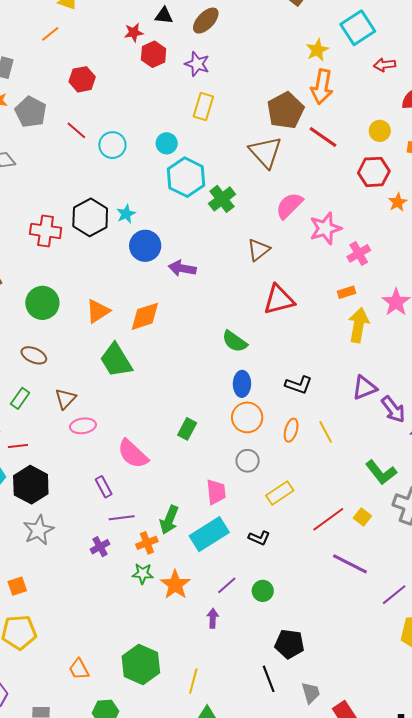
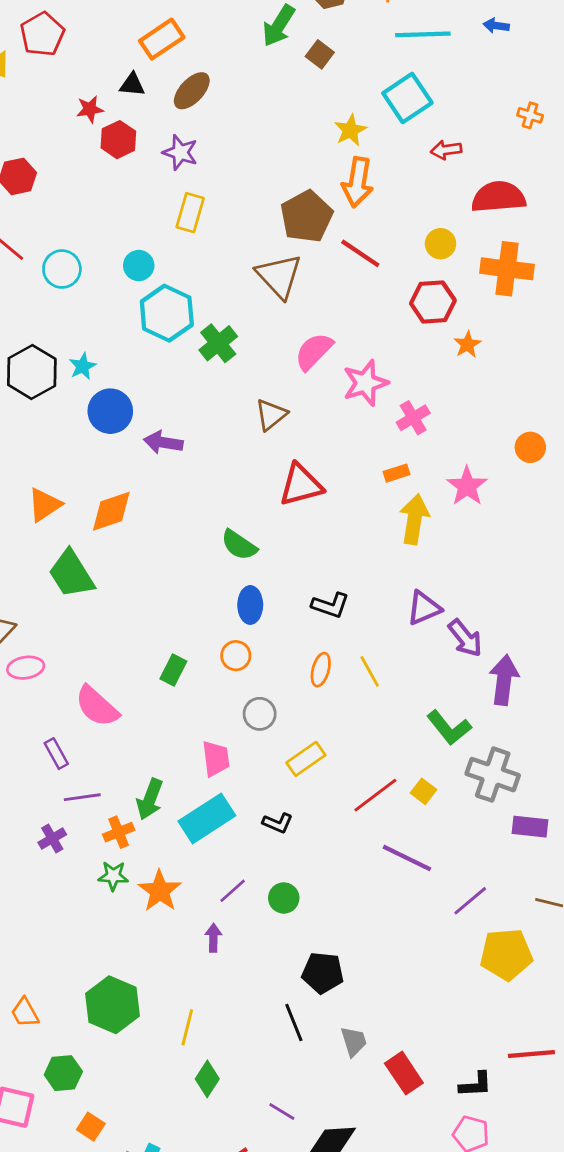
orange circle: (247, 417) -> (236, 656), moved, size x0.7

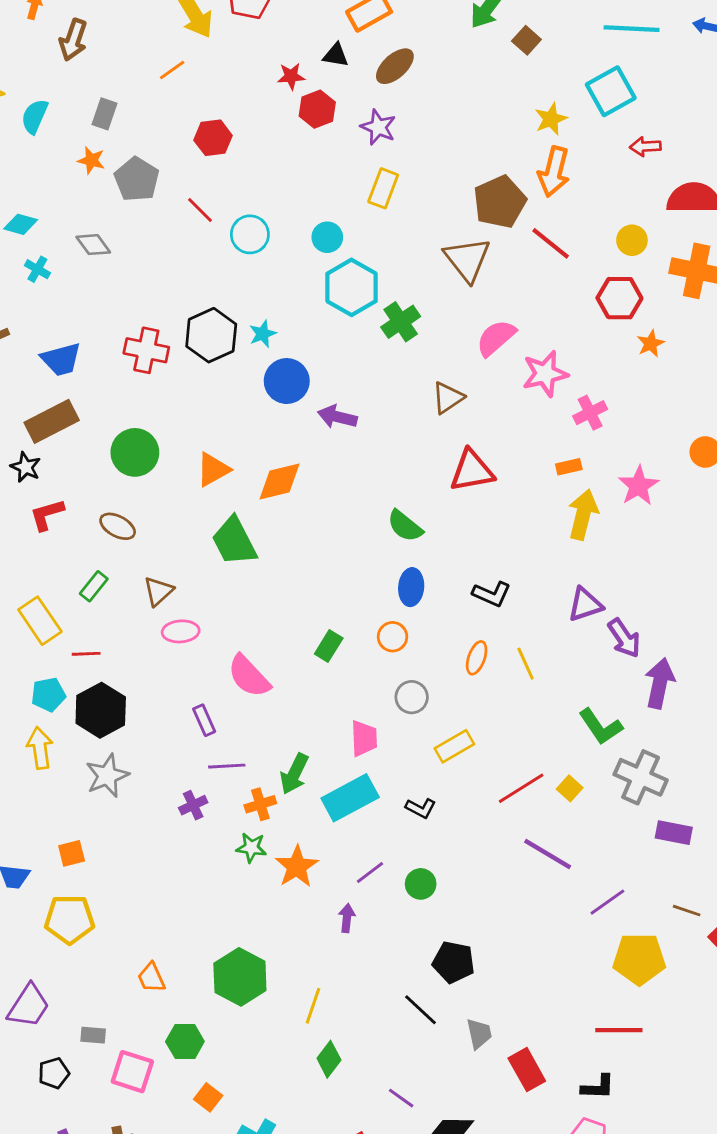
black line: (294, 1023) -> (421, 1010), turned -30
red line: (531, 1054) -> (619, 1030), moved

